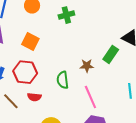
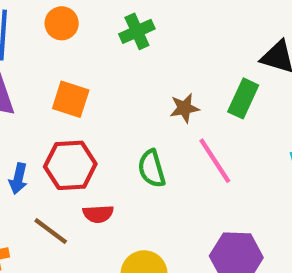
brown star: (87, 66) -> (184, 108), moved
pink line: (90, 97) -> (215, 161), moved

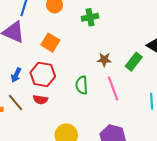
red semicircle: (98, 214) -> (40, 100), moved
brown line: (51, 231) -> (16, 102), moved

